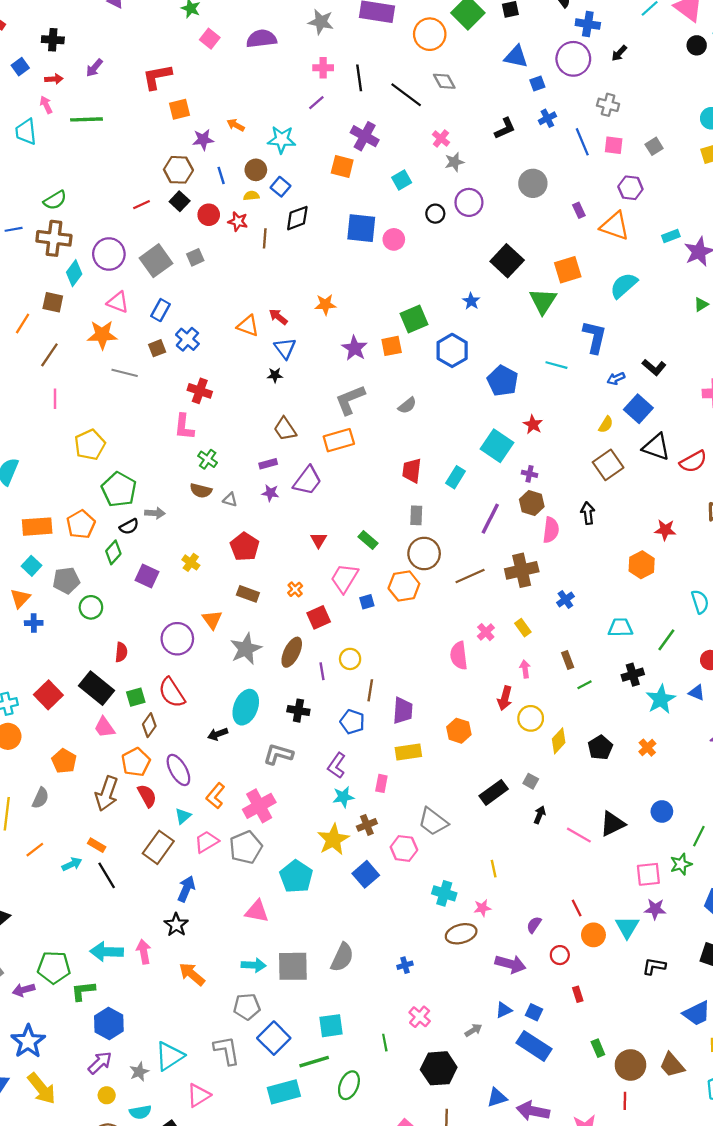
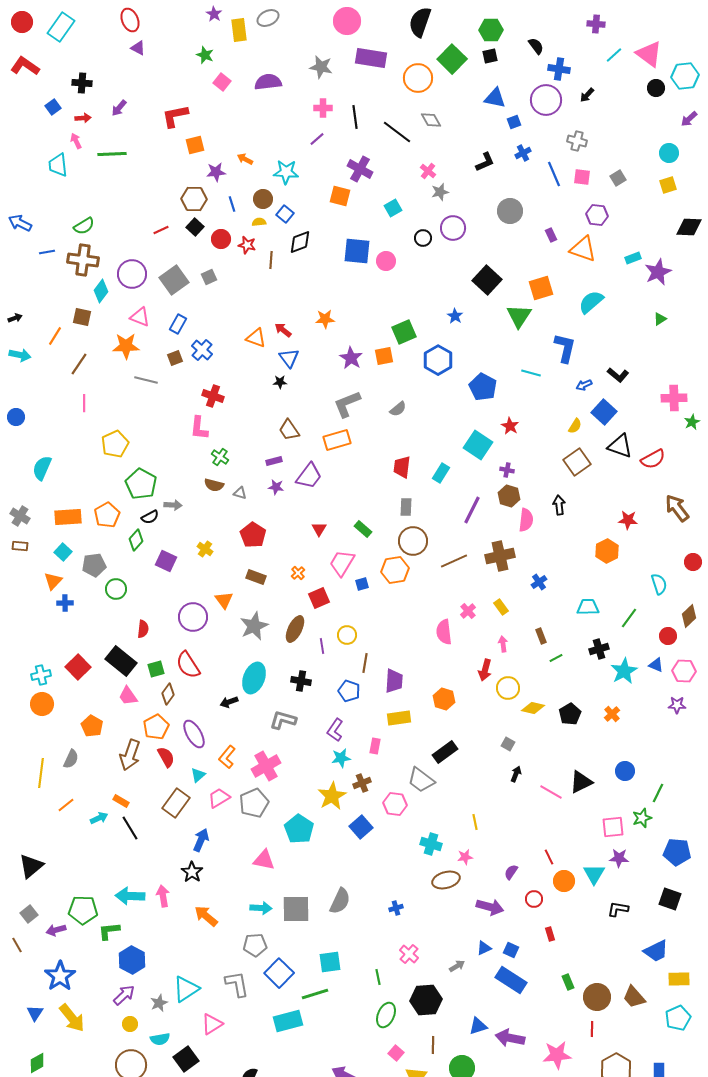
yellow diamond: (559, 741) -> (533, 708), turned 60
black rectangle: (494, 792) -> (445, 752), moved
green ellipse: (349, 1085) -> (386, 1015), moved

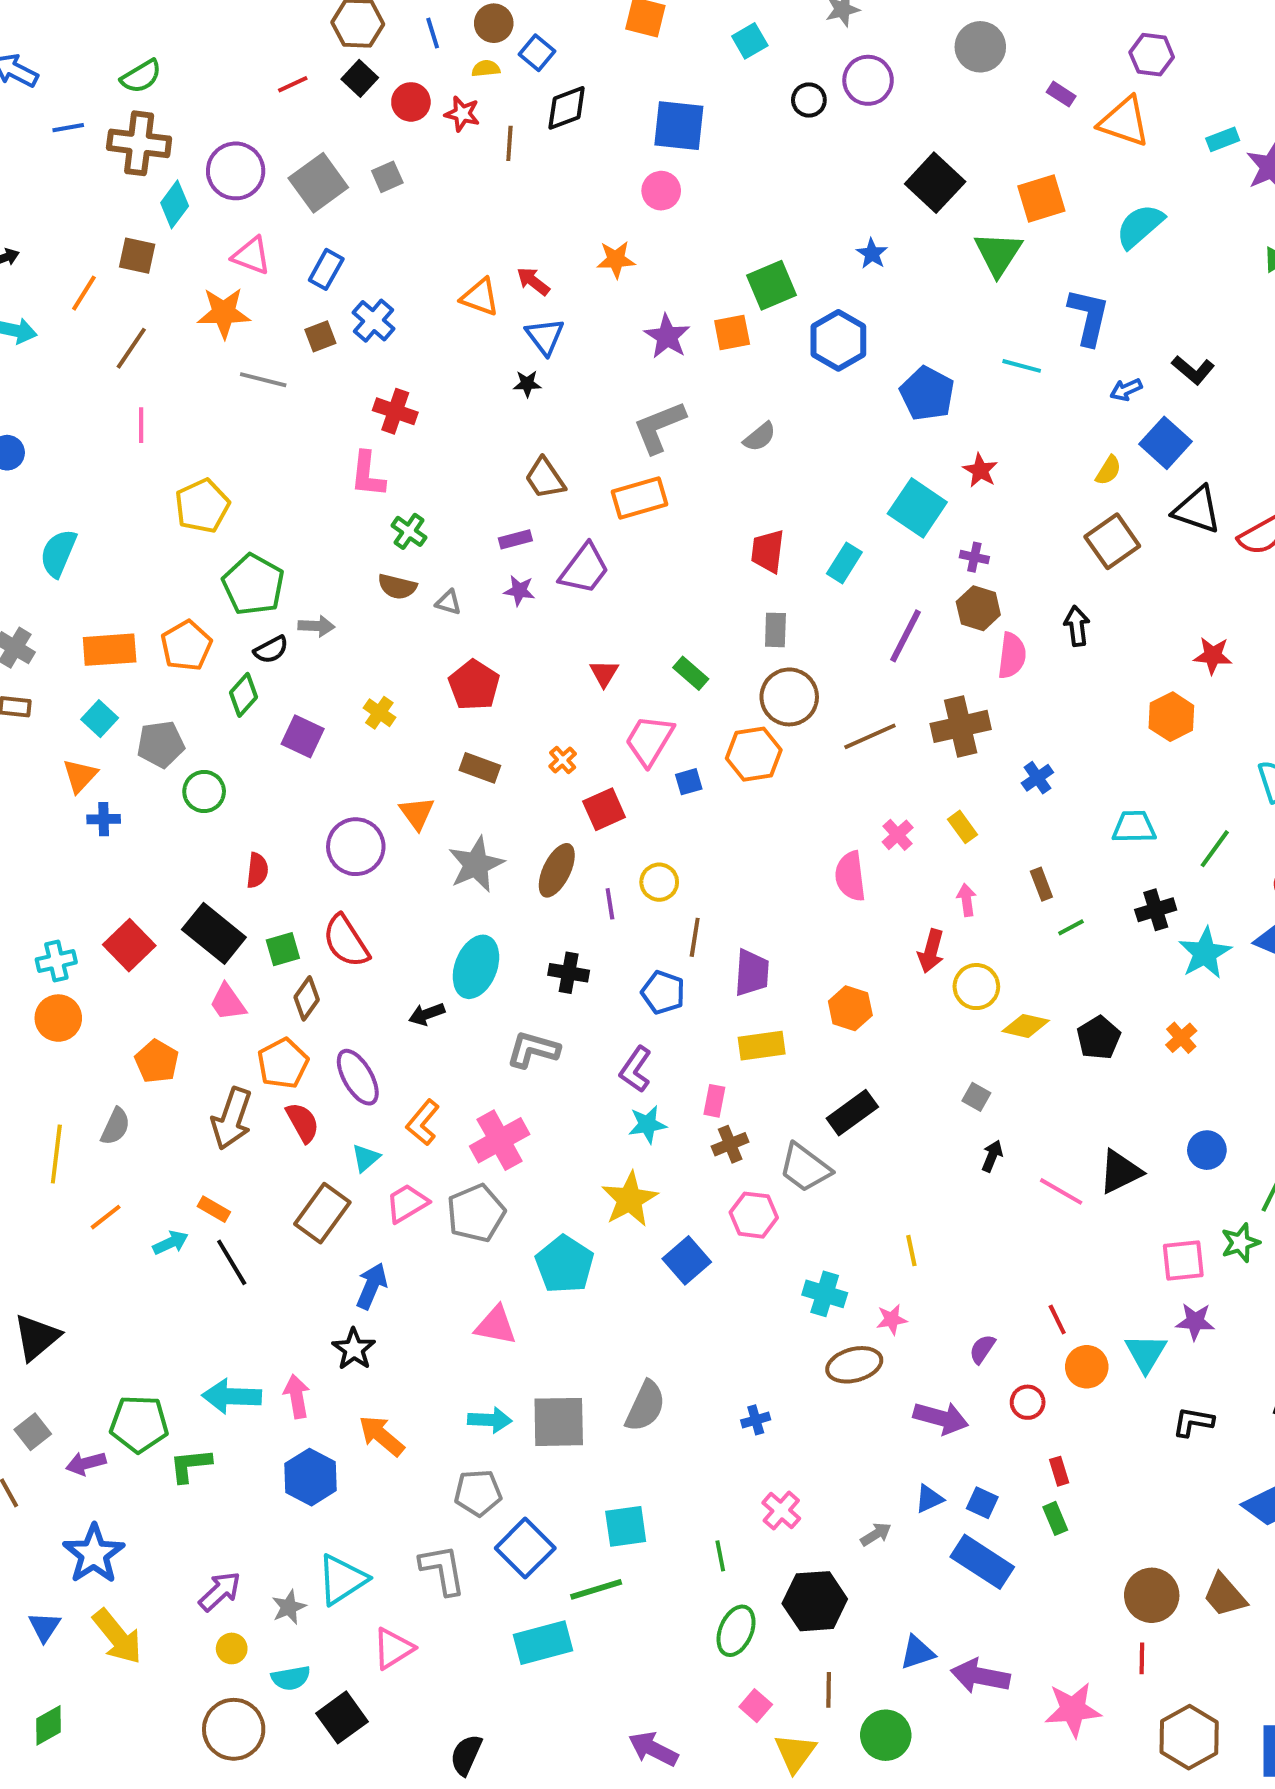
purple rectangle: (551, 235) -> (1061, 94), turned -32
pink circle: (386, 261) -> (661, 191), moved
brown cross: (362, 783) -> (730, 1144), moved
blue hexagon: (132, 960) -> (310, 1477), moved
green rectangle: (568, 982) -> (1055, 1518), moved

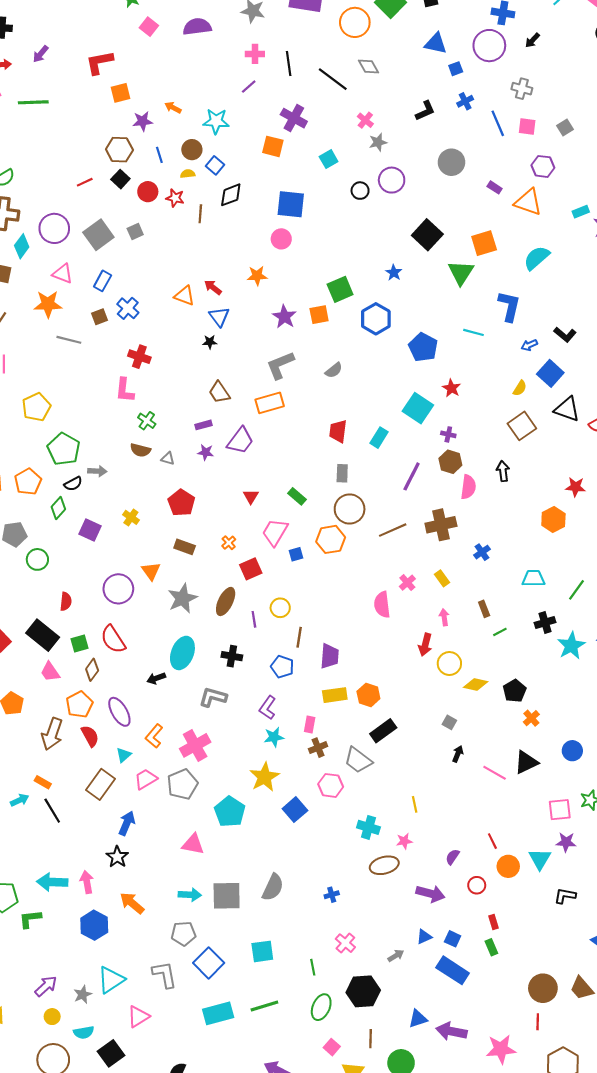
orange hexagon: (850, 1008) -> (368, 695), moved
orange cross: (1181, 1038) -> (531, 718), moved
green line: (596, 1589) -> (264, 1006), moved

